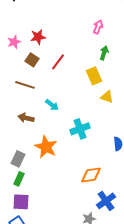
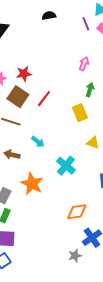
brown square: (32, 60) -> (18, 97), size x1.5
yellow triangle: (107, 97) -> (93, 143), moved
cyan cross: (80, 129) -> (66, 166), turned -30

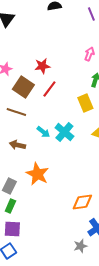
red star: (24, 74) -> (42, 66), moved
cyan cross: (66, 166) -> (64, 132), moved

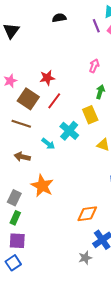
cyan cross: (64, 132) -> (69, 131), moved

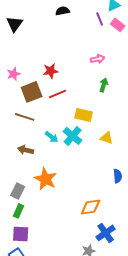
pink arrow: (94, 66) -> (98, 59), turned 56
brown square: (28, 99) -> (32, 92), turned 35
red line: (54, 101) -> (58, 94), turned 30
yellow rectangle: (90, 115) -> (84, 115), moved, turned -54
cyan cross: (69, 131) -> (73, 136), moved

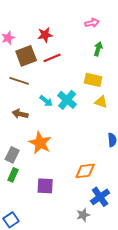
yellow rectangle: (84, 115) -> (93, 80), moved
purple square: (21, 234) -> (45, 186), moved

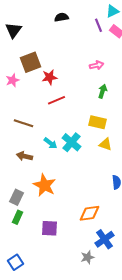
brown square: (26, 56) -> (30, 62), moved

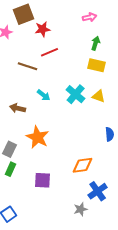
yellow rectangle: (98, 122) -> (97, 65), moved
brown line: (24, 123) -> (28, 66), moved
cyan cross: (72, 142) -> (76, 94), moved

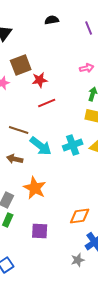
brown line: (28, 66) -> (19, 130), moved
cyan cross: (76, 94) -> (73, 145), turned 30
cyan arrow: (44, 95) -> (41, 146), size x1.6

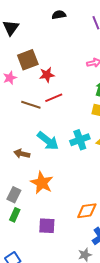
brown line: (19, 130) -> (31, 105), moved

